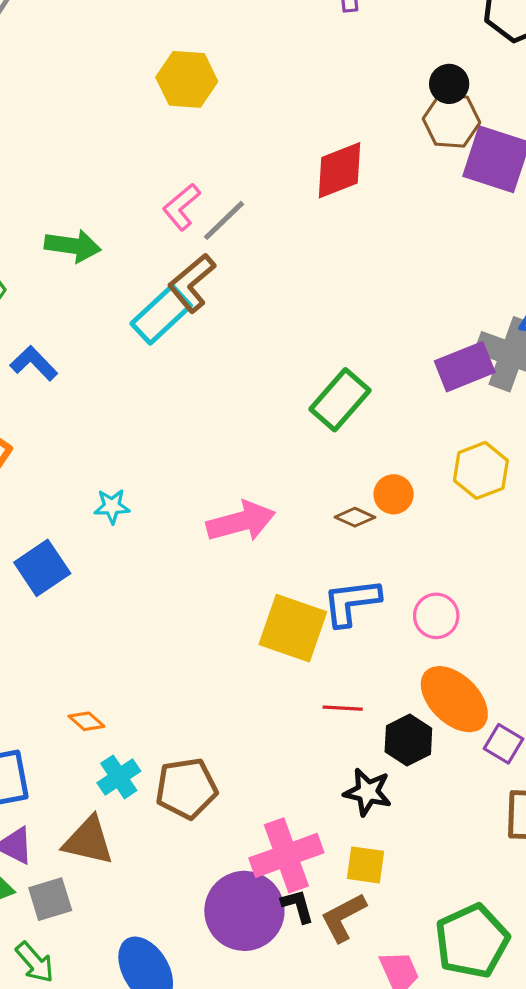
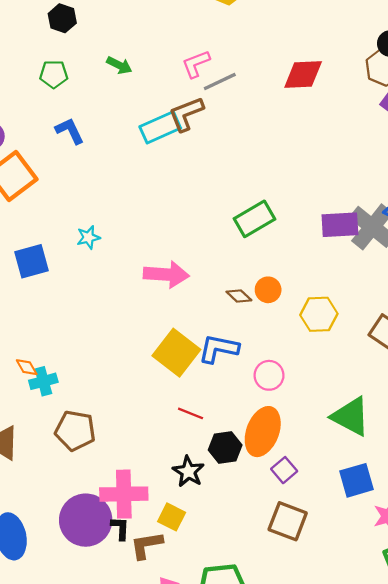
green arrow: (73, 246) -> (119, 65), size x0.7
yellow hexagon: (481, 470) -> (319, 314), moved
cyan star: (112, 506) -> (88, 237), turned -30
orange ellipse: (454, 699) -> (263, 432), turned 48
cyan cross: (119, 777) -> (43, 381), moved

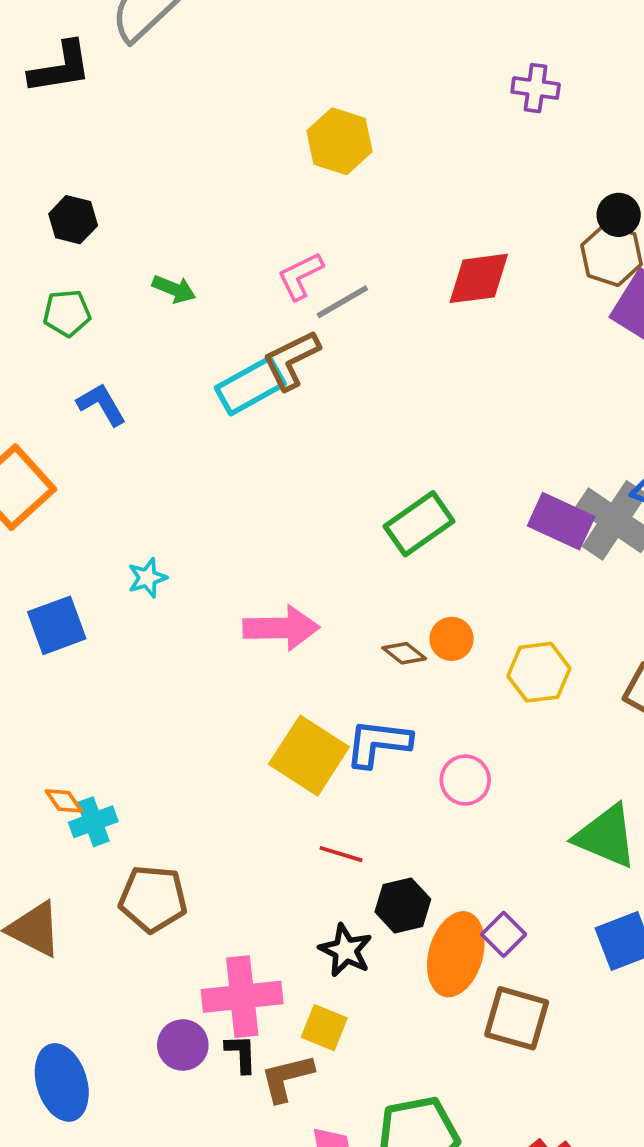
purple rectangle: (340, 225) -> (561, 521), turned 33
orange ellipse: (263, 432) -> (456, 954), moved
purple circle: (86, 520) -> (183, 1045), size x0.6

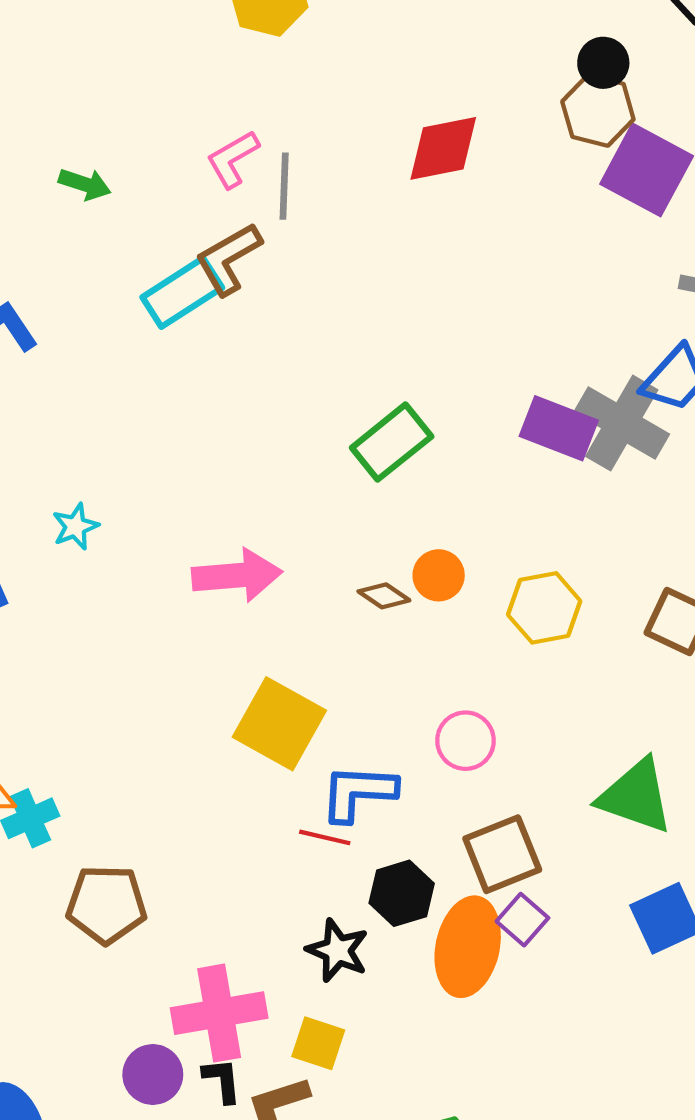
gray line: (342, 302) -> (284, 186), turned -54
blue L-shape: (378, 743) -> (358, 793), moved
brown square: (517, 1018) -> (502, 854), moved, turned -34

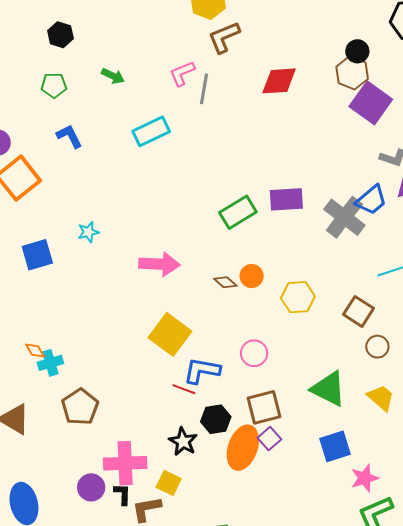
brown L-shape: (228, 259) -> (224, 37), moved
purple rectangle: (559, 428) -> (286, 199), moved, turned -32
brown pentagon: (107, 904) -> (80, 407), turned 30

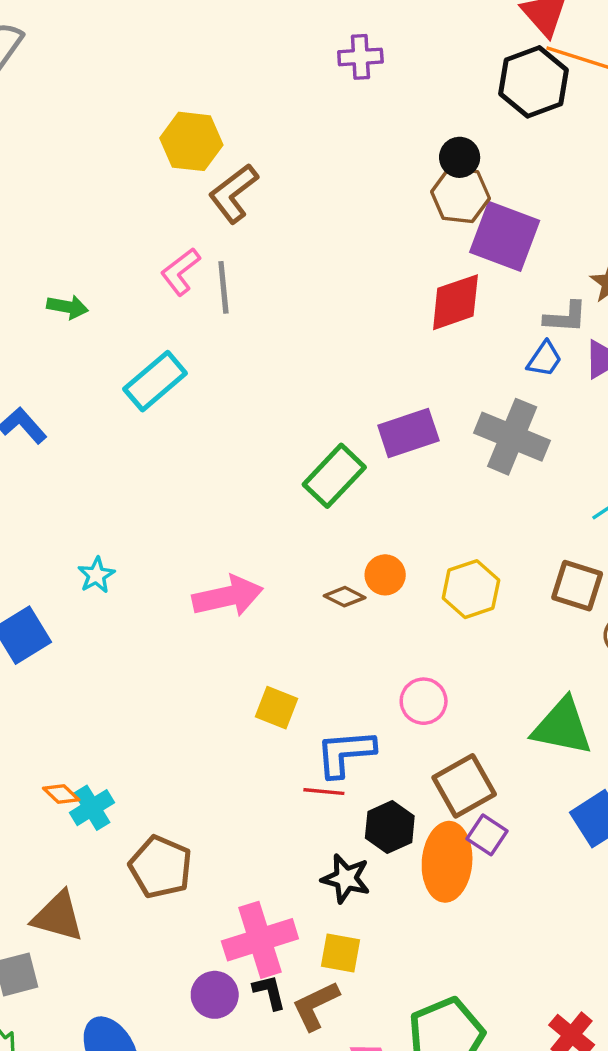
red diamond: (279, 81) -> (455, 302), moved
blue trapezoid: (371, 200) -> (544, 359), moved, size x0.7
yellow square: (170, 334) -> (276, 708), size x0.6

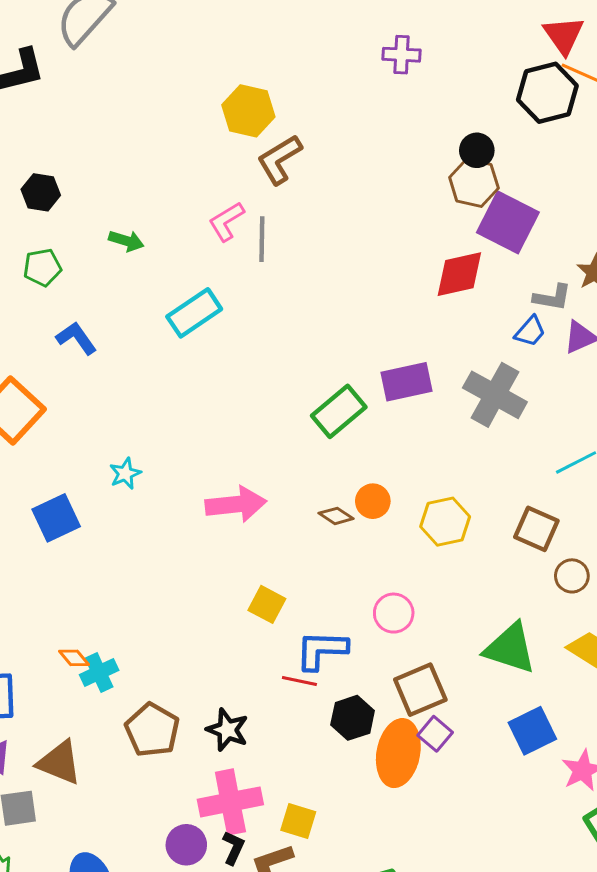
black star: (346, 878) -> (227, 730), moved
black L-shape: (269, 992) -> (233, 848), turned 32

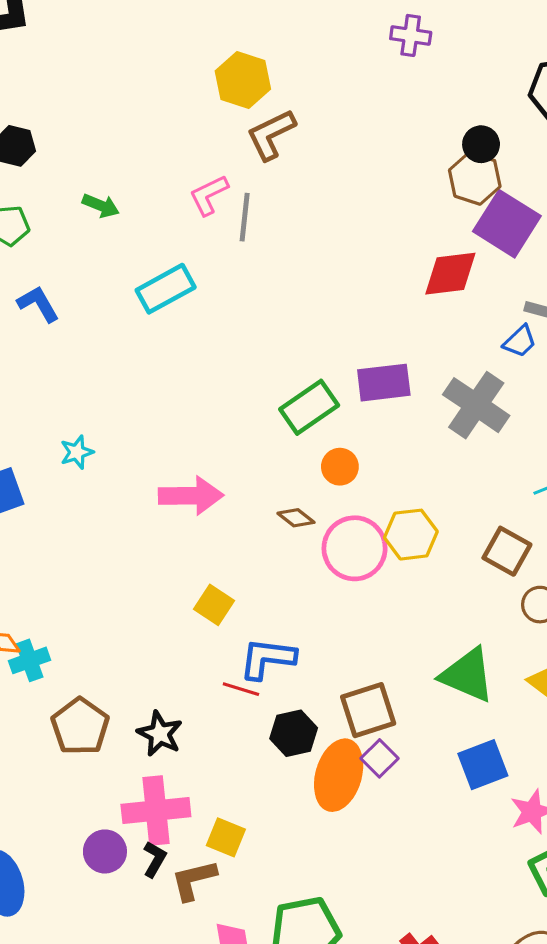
orange circle: (373, 501) -> (340, 467), moved
pink circle: (394, 613) -> (355, 548), moved, size x1.5

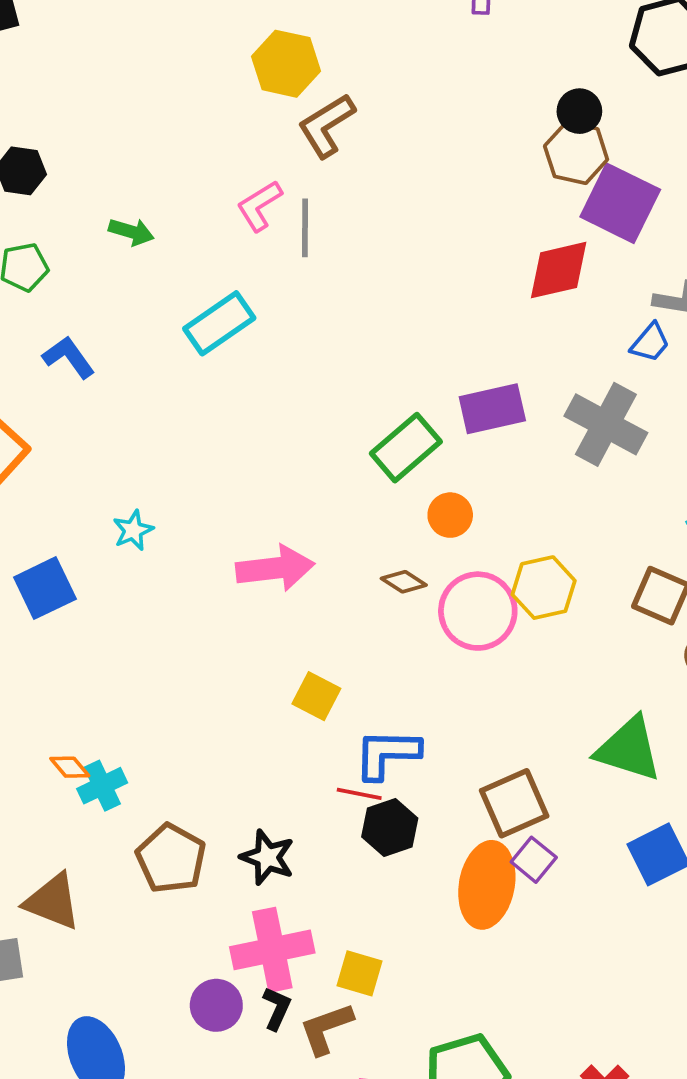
black hexagon: (294, 733) -> (390, 827), moved

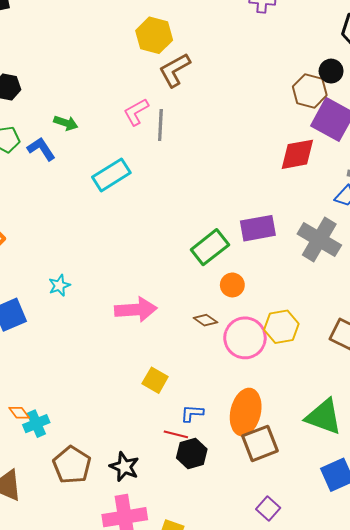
black circle: (579, 111) -> (331, 71), moved
blue L-shape: (69, 357) -> (41, 149), moved
blue L-shape: (387, 754) -> (192, 413), size x0.6
purple square: (534, 860) -> (268, 509), moved
orange ellipse: (487, 885) -> (246, 412), moved

